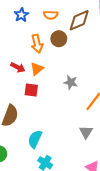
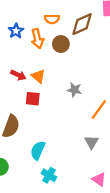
blue star: (21, 15) -> (16, 31), moved
orange arrow: (37, 44) -> (37, 39), moved
orange triangle: (37, 69) -> (38, 76), turned -40

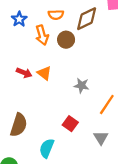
blue star: (16, 31) -> (19, 19), moved
red square: (33, 99) -> (70, 124), moved, turned 32

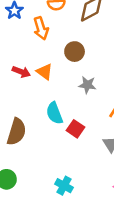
brown circle: (66, 40) -> (75, 52), moved
cyan semicircle: (47, 148) -> (54, 113), moved, turned -42

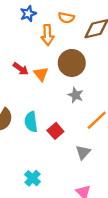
brown circle: (75, 52) -> (72, 63), size x1.5
cyan semicircle: (54, 113) -> (31, 122), moved

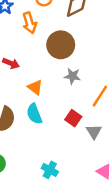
orange triangle: (41, 74) -> (35, 87), moved
red square: (55, 131) -> (73, 118), moved

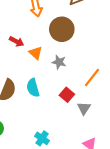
gray star: (72, 76) -> (59, 62), moved
orange triangle: (35, 87) -> (36, 53), moved

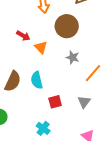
gray star: (59, 62) -> (73, 57), moved
red square: (67, 95) -> (55, 102), moved, turned 32

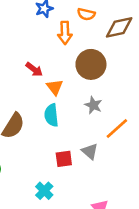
cyan semicircle: (37, 80) -> (51, 115), moved
gray triangle: (84, 102) -> (90, 151), moved, turned -32

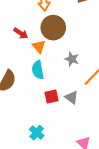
brown circle: (91, 64) -> (53, 28), moved
red square: (64, 159) -> (51, 97), moved

